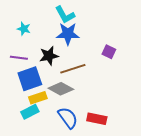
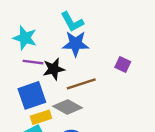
cyan star: (24, 29) -> (25, 38), size x1.5
purple line: (19, 58) -> (33, 62), moved

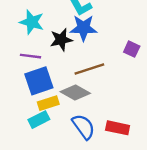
purple line: (33, 62) -> (31, 56), moved
black star: (54, 69) -> (61, 40), moved

